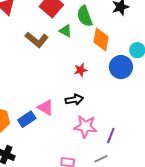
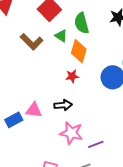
orange diamond: (101, 39) -> (79, 51), moved
pink triangle: (46, 108) -> (34, 110), turned -30
purple line: (111, 135) -> (96, 144), turned 42

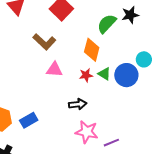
green semicircle: (82, 23) -> (107, 24), moved, turned 60
green triangle: (61, 36) -> (104, 74), moved
pink triangle: (34, 110) -> (54, 69), moved

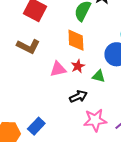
pink triangle: (54, 69) -> (58, 69), moved
green triangle: (104, 74) -> (99, 76), moved

